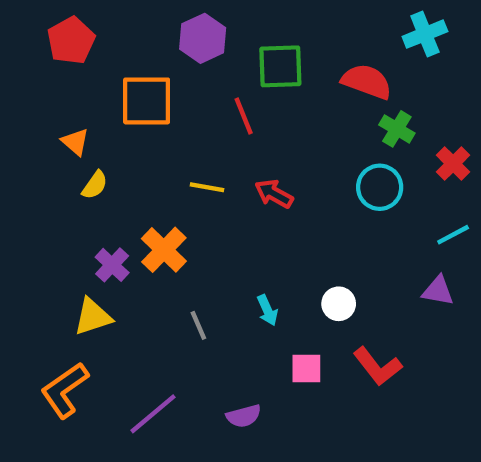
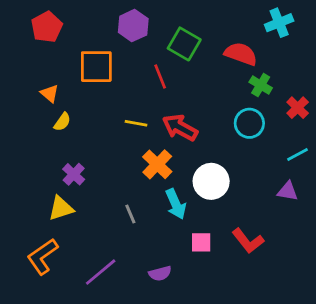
green square: (280, 66) -> (184, 44), turned 32
red arrow: (274, 194) -> (180, 128), size x1.4
orange cross: (164, 250) -> (157, 164), moved
white circle: (339, 304) -> (211, 181), moved, size x1.6
cyan arrow: (267, 310) -> (176, 204), size x1.5

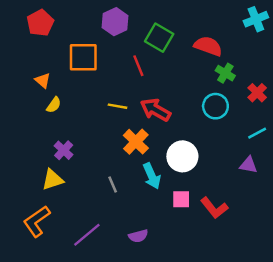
cyan cross: (279, 23) -> (256, 19), moved
pink square: (201, 242) -> (181, 199), moved

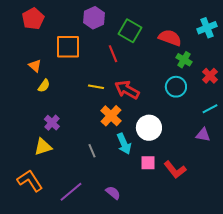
cyan cross: (256, 19) -> (207, 28), moved
orange L-shape: (37, 221) -> (30, 181), turned 92
purple semicircle: (138, 236) -> (113, 193), turned -126

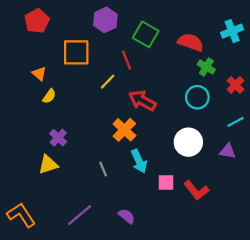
yellow line: (96, 87) -> (108, 82), moved, turned -56
white circle: (149, 128) -> (188, 142), moved
orange L-shape: (30, 181) -> (21, 215), moved

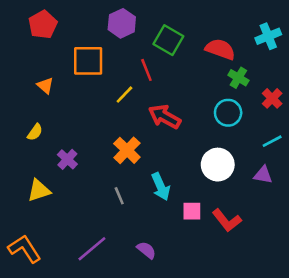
yellow semicircle: (49, 96) -> (35, 132), moved
orange cross: (124, 130) -> (127, 150), moved
yellow triangle: (48, 165) -> (39, 190), moved

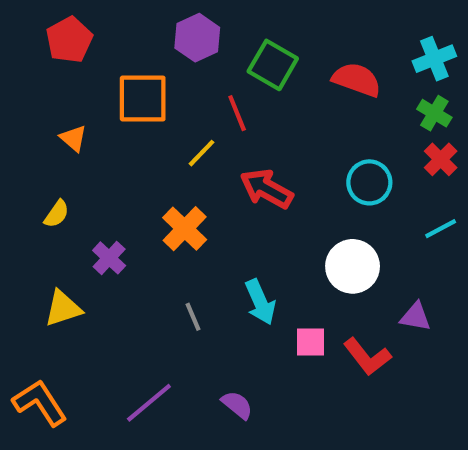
green cross: (238, 78) -> (434, 113), moved
orange cross: (127, 150) -> (185, 229), moved
purple triangle: (263, 175) -> (415, 317), moved

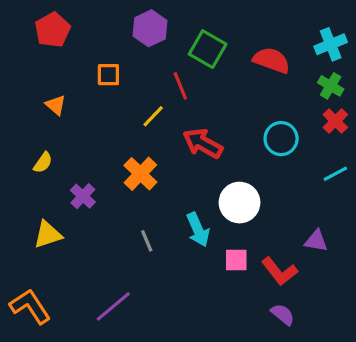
orange square: (143, 99) -> (108, 75), size x0.6
white circle: (353, 266) -> (240, 203), moved
purple semicircle: (237, 405) -> (283, 314), moved

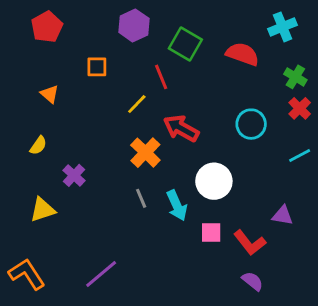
cyan cross: (331, 44) -> (283, 27), moved
orange cross: (140, 174) -> (145, 153), moved
gray line: (147, 241) -> (141, 198), moved

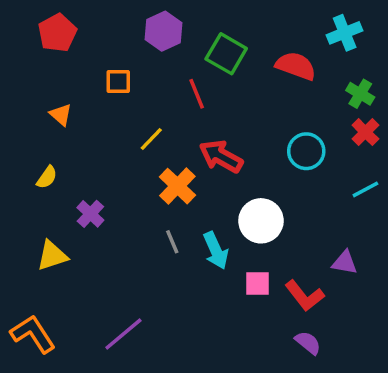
yellow line: (137, 104) -> (151, 139), moved

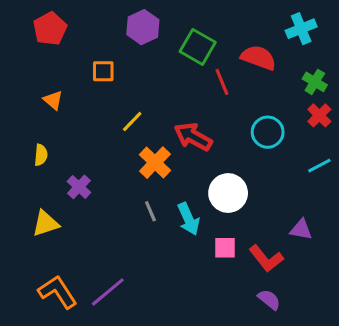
red line: (197, 94) -> (222, 82), moved
yellow semicircle: (47, 177) -> (41, 155), turned -30
orange L-shape: (33, 334) -> (58, 292), moved

